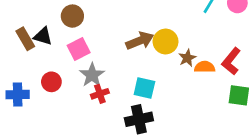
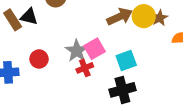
pink square: (79, 49) -> (95, 49), moved
brown star: (187, 58) -> (160, 18), moved
cyan square: (144, 88) -> (126, 61), turned -30

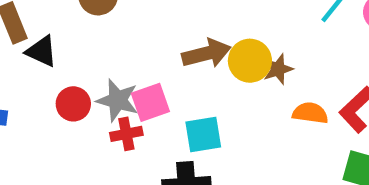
black triangle: (29, 17) -> (42, 51), moved
gray star: (77, 51) -> (118, 100), turned -30
red circle: (39, 59) -> (73, 104), moved

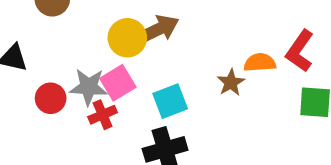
yellow circle: (250, 61) -> (127, 38), moved
brown star: (278, 69) -> (231, 83), moved

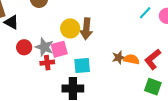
brown arrow: (158, 29) -> (86, 29), turned 105
brown star: (231, 83) -> (119, 58), moved

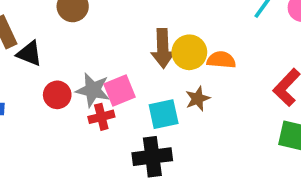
yellow circle: (70, 28) -> (189, 52), moved
brown star: (119, 58) -> (198, 99), moved
orange semicircle: (131, 59) -> (221, 60), moved

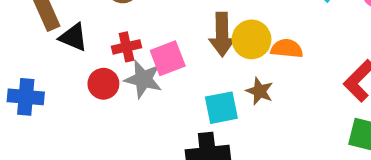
pink square: (119, 90) -> (168, 58), moved
brown star: (198, 99) -> (260, 91), turned -30
red cross: (101, 117) -> (126, 47), moved

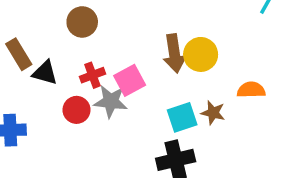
orange semicircle: (287, 49) -> (251, 90), moved
brown star: (260, 91) -> (213, 113), moved

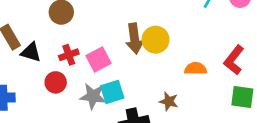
gray star: (111, 101) -> (93, 96), moved
brown star: (213, 113) -> (169, 101), moved
cyan square: (182, 117) -> (112, 92), moved

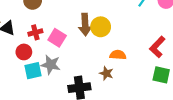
pink square: (98, 59) -> (57, 38), turned -36
orange semicircle: (196, 69) -> (118, 55), moved
cyan square: (112, 92) -> (33, 71), moved

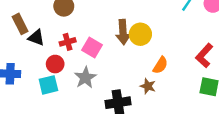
orange semicircle: (118, 55) -> (160, 65), turned 119
gray star: (51, 65) -> (85, 78), turned 30
cyan square: (33, 71) -> (48, 85), moved

